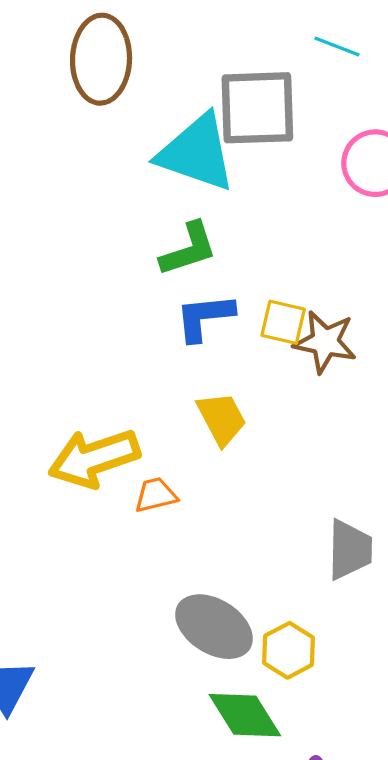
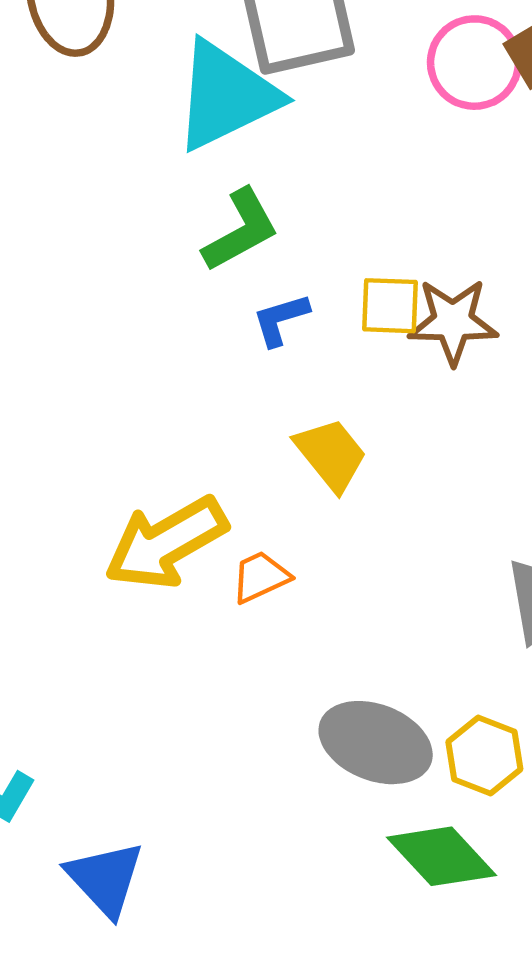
cyan triangle: (197, 153) -> (226, 96), turned -34
blue L-shape: (205, 317) -> (281, 320), size x0.7

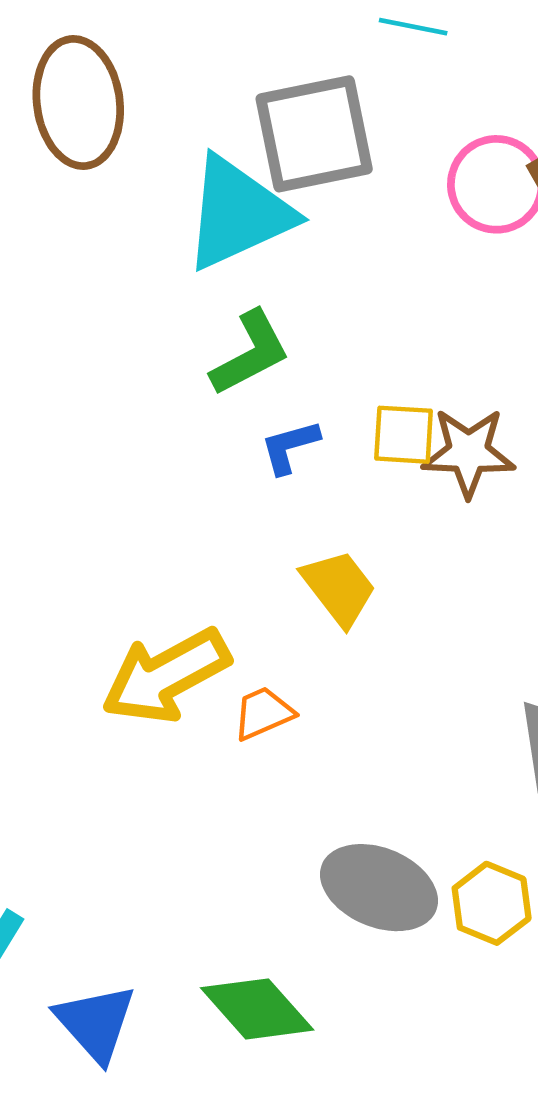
green diamond: (441, 856) -> (257, 1009), moved

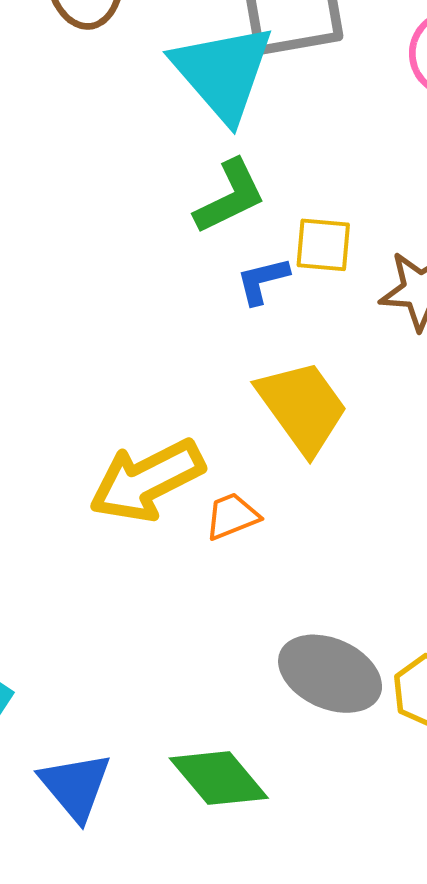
cyan triangle: (238, 213) -> (223, 72), turned -48
yellow square: (404, 435) -> (323, 245), moved
yellow trapezoid: (339, 588) -> (302, 407), size x1.4

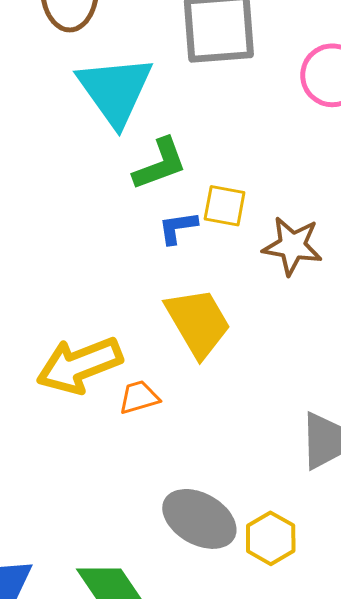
cyan triangle: (223, 72) -> (115, 90), moved

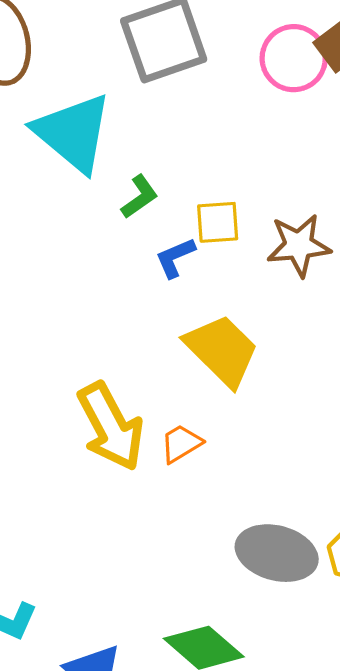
green L-shape: (160, 164) -> (140, 197), size x0.7
yellow arrow: (79, 365) -> (111, 427), turned -82

